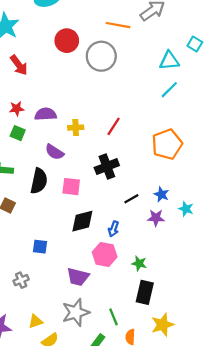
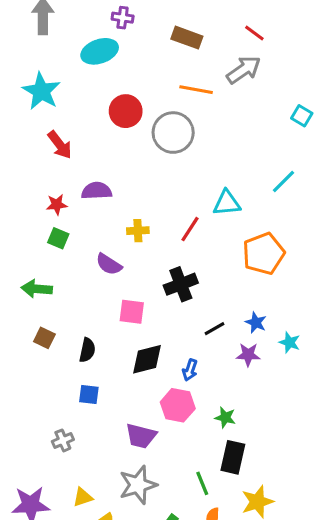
cyan triangle: (169, 61) -> (227, 203), moved
cyan line: (169, 90) -> (283, 182), moved
purple semicircle: (46, 114) -> (97, 191), moved
black semicircle: (39, 181) -> (87, 350), moved, size x0.7
green line: (114, 317) -> (202, 483), moved

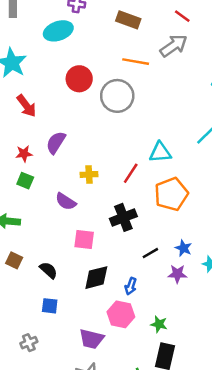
purple semicircle: (97, 191) -> (56, 143), turned -55
orange pentagon: (264, 254) -> (171, 194), moved
black semicircle: (87, 350) -> (48, 270), turned -60

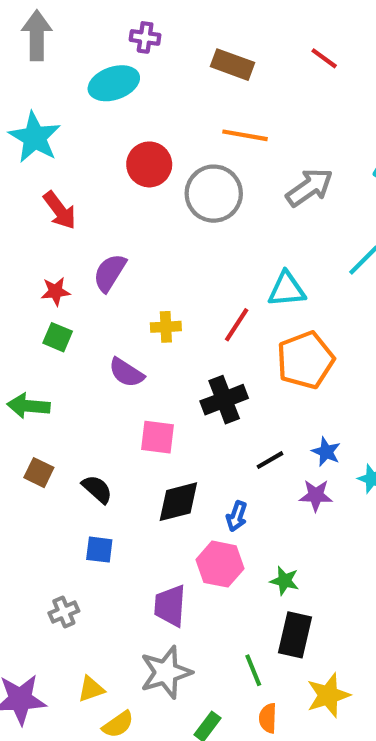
gray arrow: (174, 46) -> (310, 187), moved
purple trapezoid: (91, 339) -> (170, 606), turned 80

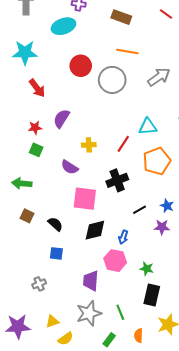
cyan star: (35, 137) -> (25, 53), turned -30
pink square: (158, 437) -> (85, 199), size x1.4
green line: (253, 670) -> (120, 312), moved

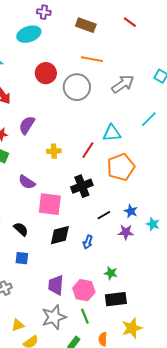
purple semicircle: (70, 167) -> (27, 182), moved
pink hexagon: (115, 261) -> (84, 290), moved
black rectangle: (152, 295) -> (116, 299), turned 70

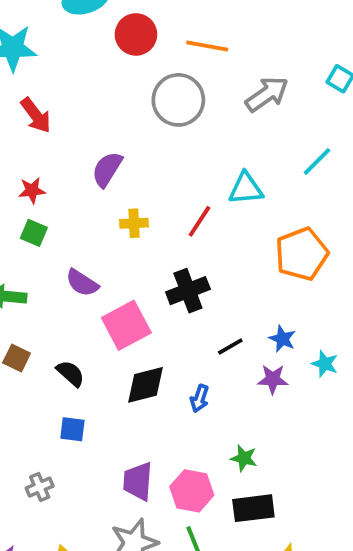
red circle: (46, 73) -> (136, 34), moved
purple semicircle: (27, 125) -> (107, 169), moved
orange pentagon: (121, 167) -> (302, 254), moved
pink square: (50, 204) -> (126, 325), turned -35

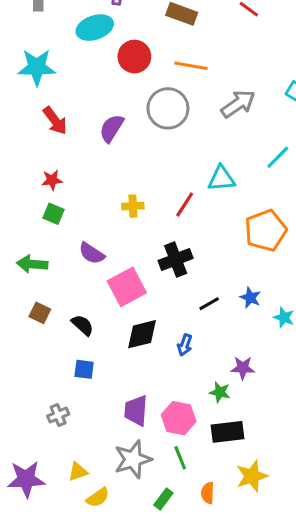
purple semicircle: (107, 169) -> (112, 128), moved
purple star: (273, 379) -> (243, 368), moved

